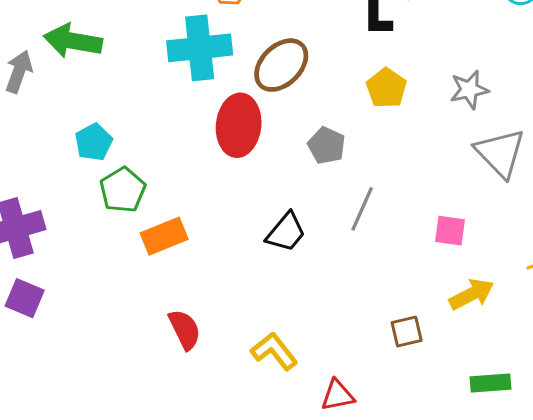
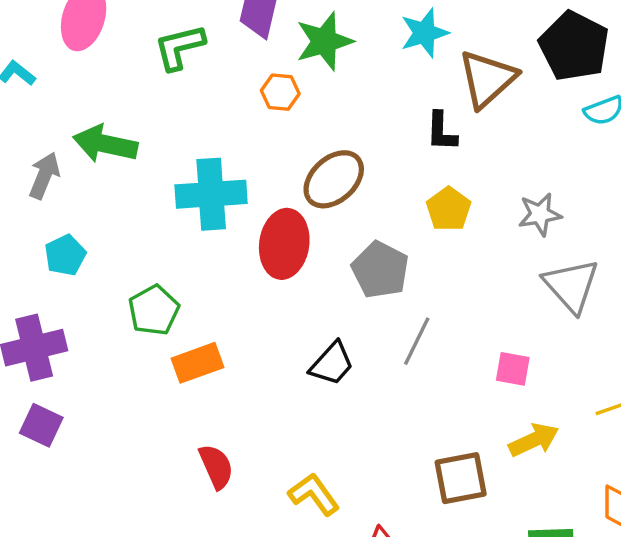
cyan cross: (200, 48) -> (211, 194), moved
cyan pentagon: (94, 142) -> (65, 255), moved
gray pentagon: (327, 145) -> (380, 270), size x1.4
brown square: (407, 331) -> (461, 478), size x1.5

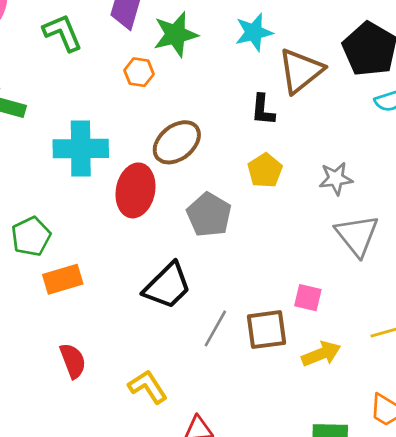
green L-shape: (179, 47) -> (62, 33), turned 78
gray line: (417, 341) -> (215, 328), moved
black trapezoid: (332, 364) -> (167, 286), size x1.4
brown square: (461, 478) -> (266, 330), moved

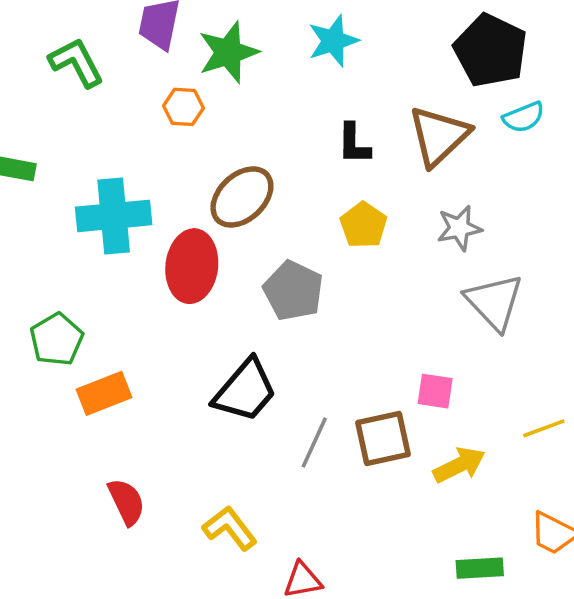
brown triangle: (301, 71) -> (439, 136), moved

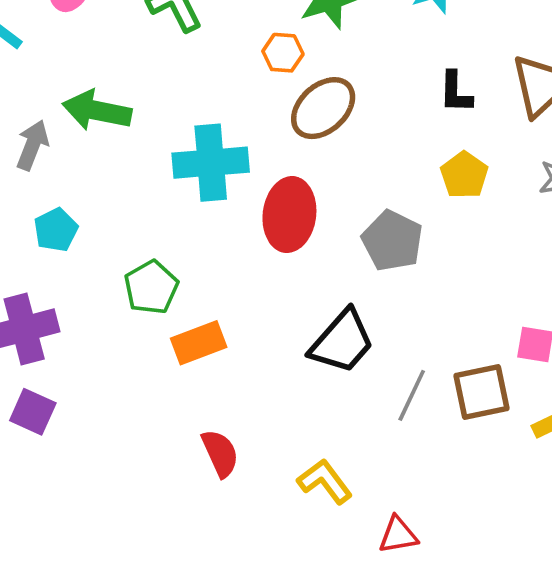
brown ellipse: (242, 197) -> (323, 108), moved

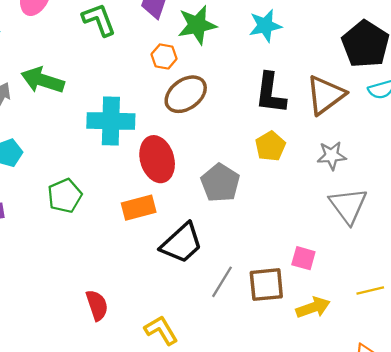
black L-shape: (456, 92) -> (270, 93), size x1.5
red ellipse: (289, 215) -> (157, 159), turned -30
orange rectangle: (199, 343) -> (139, 208), moved

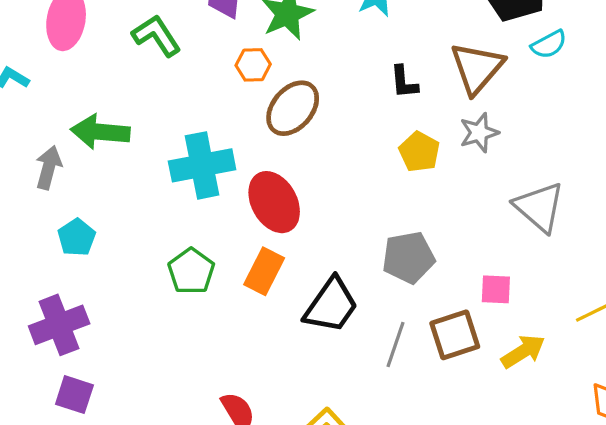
black L-shape: (270, 93) -> (404, 82), size x0.6
gray star: (332, 156) -> (479, 133), moved
gray pentagon: (220, 183) -> (408, 257), moved, turned -30
green pentagon: (65, 196) -> (191, 271), moved
orange rectangle: (139, 208) -> (264, 271), turned -36

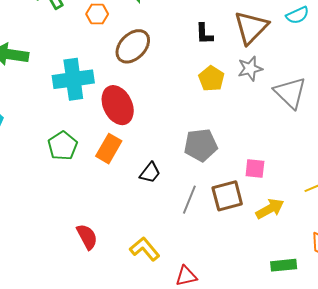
orange hexagon: (253, 65) -> (97, 14), moved
gray triangle: (539, 207) -> (290, 93), moved
black trapezoid: (331, 305) -> (150, 173), size x0.6

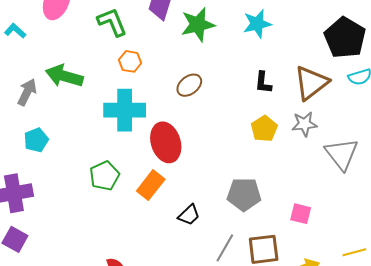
orange hexagon: (97, 14) -> (130, 61), moved
brown ellipse: (133, 46) -> (189, 85), size x0.7
pink square: (255, 168) -> (301, 214), moved

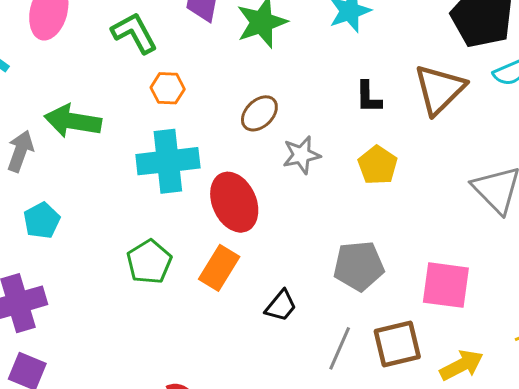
gray star: (304, 124) -> (301, 155), moved
pink square: (301, 214) -> (446, 285), size x1.6

